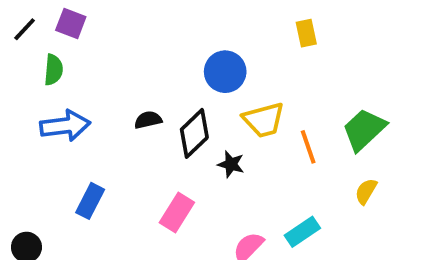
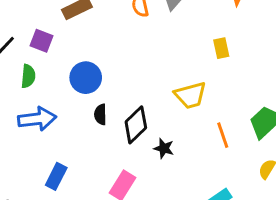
blue circle: (225, 72) -> (86, 78), moved
black semicircle: (148, 120) -> (100, 114), turned -78
yellow trapezoid: (264, 120) -> (190, 95), moved

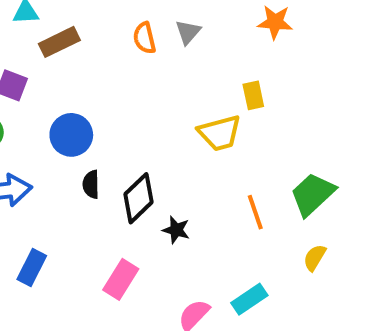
yellow trapezoid: (190, 95) -> (220, 133), moved

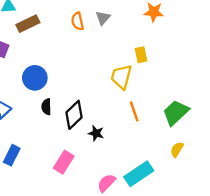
yellow trapezoid: (220, 133) -> (121, 77), turned 120
orange line: (255, 212) -> (134, 111), moved
cyan rectangle: (249, 299) -> (139, 174), size x1.4

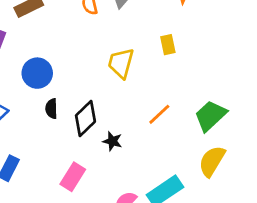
yellow trapezoid: (121, 77) -> (121, 63), moved
orange line: (134, 111) -> (159, 114), turned 66
yellow semicircle: (177, 149) -> (212, 161), size x1.6

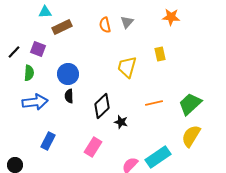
black semicircle: (51, 109) -> (69, 96), moved
orange line: (159, 114) -> (154, 103), turned 30

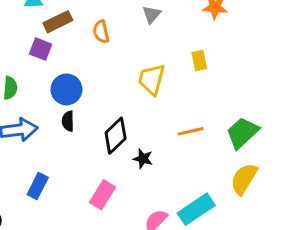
orange semicircle: (105, 25) -> (101, 32), moved
purple square: (38, 49) -> (41, 49), moved

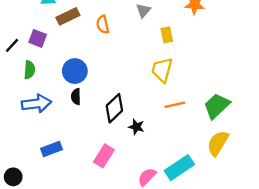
purple square: (41, 49) -> (38, 38), moved
yellow rectangle: (199, 61) -> (167, 35), moved
yellow trapezoid: (152, 79) -> (162, 70), moved
blue rectangle: (38, 186) -> (52, 149), turned 42

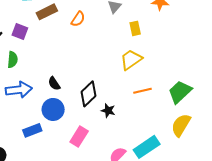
orange semicircle: (103, 25) -> (78, 19), turned -133
yellow trapezoid: (162, 70) -> (131, 60), turned 40
blue circle: (75, 71) -> (53, 109), moved
black semicircle: (76, 97) -> (54, 84), turned -32

